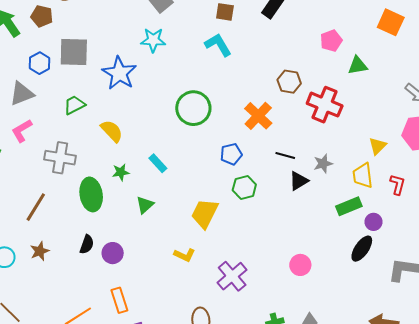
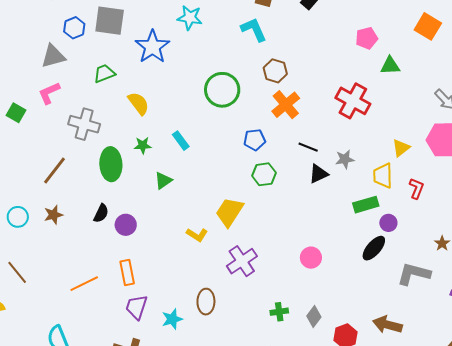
brown hexagon: (289, 82) -> (275, 71), moved
yellow trapezoid: (205, 213) -> (229, 212), moved

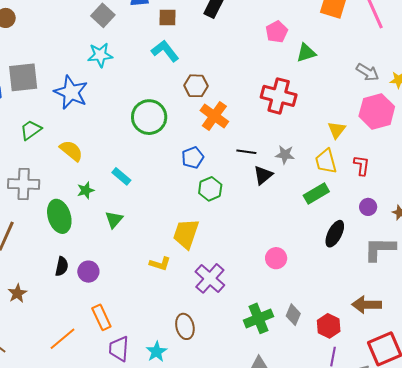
gray star: (345, 159) -> (285, 155), turned 30
brown star: (53, 215) -> (17, 293), moved
purple circle: (388, 223) -> (368, 207), moved
green cross: (279, 312) -> (258, 318), size x1.6

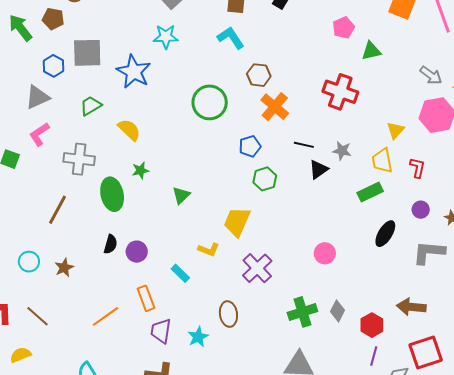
cyan rectangle: (121, 176) -> (180, 273), moved
green triangle: (114, 219) -> (181, 195), moved

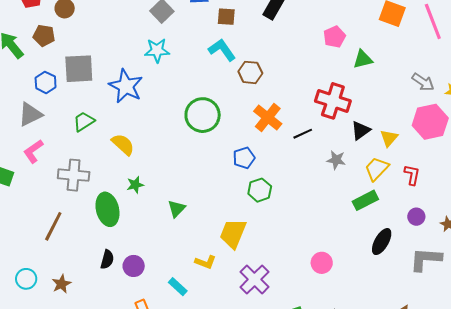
brown hexagon: (259, 75) -> (250, 72), moved
black line: (304, 145) -> (303, 134), moved, turned -36
yellow trapezoid: (382, 161) -> (377, 169), turned 56
black triangle: (318, 169) -> (361, 131), moved

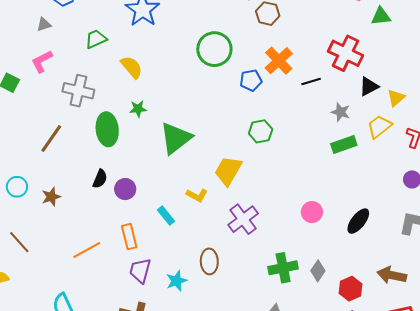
gray triangle: (30, 114) -> (44, 24), size x0.6
blue pentagon: (244, 158) -> (251, 80), moved
green rectangle: (365, 200) -> (344, 145), moved
green triangle: (177, 209) -> (176, 138), size x1.8
black ellipse: (382, 242) -> (358, 221), moved

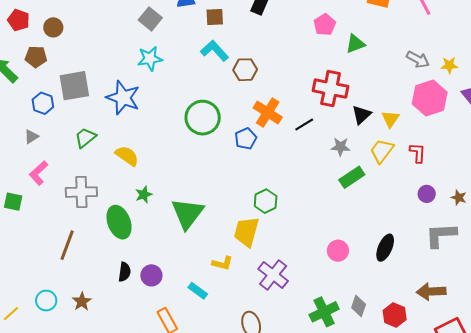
green hexagon: (261, 131) -> (266, 201), moved

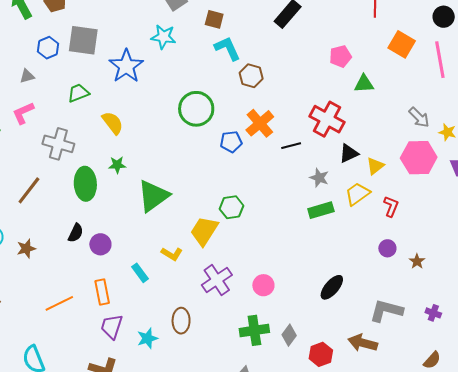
brown square: (215, 17) -> (214, 19), moved
gray L-shape: (441, 235) -> (386, 311), moved
pink circle: (338, 251) -> (263, 285), moved

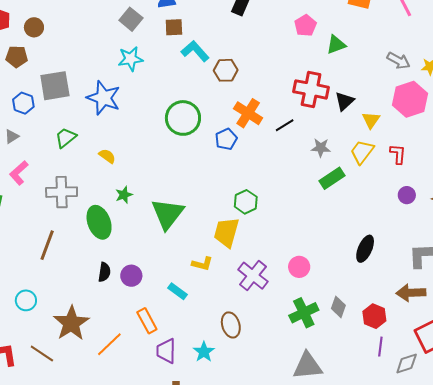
yellow semicircle: (113, 123) -> (107, 156), size x0.7
black triangle: (349, 153) -> (344, 101), moved
brown star: (26, 249) -> (71, 323), moved, size x1.8

